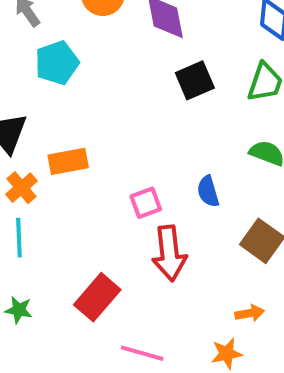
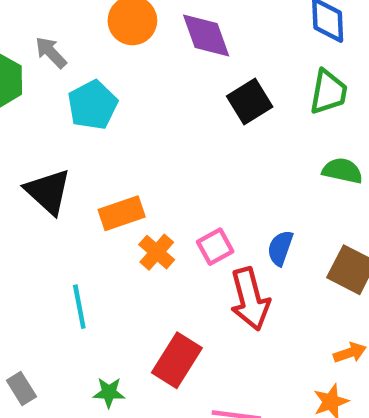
orange cross: (21, 188) -> (157, 252), moved
blue semicircle: (208, 191) -> (280, 248), moved, turned 44
green star: (19, 310) -> (109, 393), moved

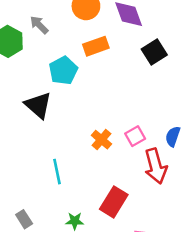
cyan pentagon: (92, 105) -> (63, 70), moved
orange rectangle: (122, 213) -> (96, 46), moved

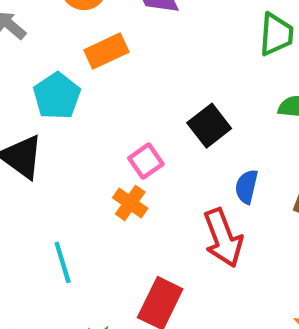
black square: (154, 52) -> (209, 126), moved
pink square: (135, 136) -> (146, 161), moved

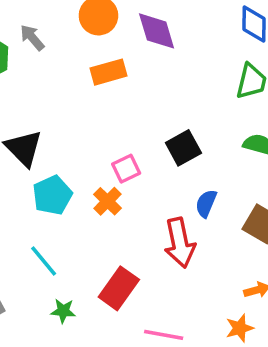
cyan pentagon: (57, 96) -> (52, 195), moved
cyan line: (63, 262) -> (44, 261), moved, turned -32

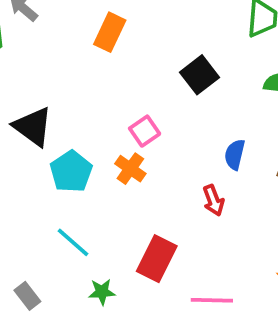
orange rectangle: (108, 72) -> (110, 32), turned -40
black square: (183, 148) -> (200, 75), moved
red arrow: (180, 243) -> (213, 200), size x0.6

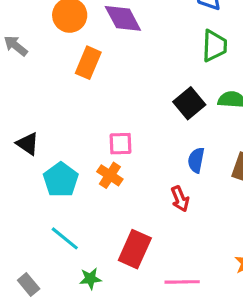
black square: (200, 75) -> (189, 103), moved
black triangle: (33, 127) -> (28, 144), size x0.7
pink square: (145, 131) -> (120, 144), turned 35

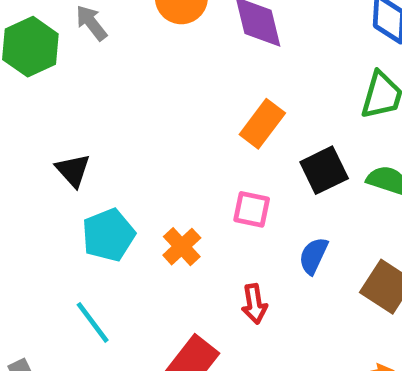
orange rectangle: (88, 63) -> (262, 124), moved
pink square: (120, 144) -> (252, 209), moved
red arrow: (180, 199) -> (254, 304), moved

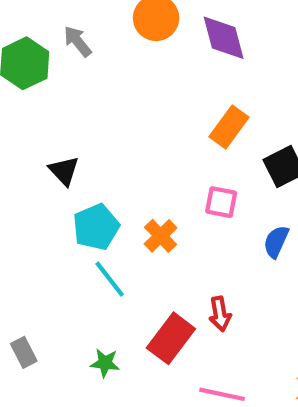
red arrow: (254, 304) -> (220, 314), moved
cyan line: (93, 322) -> (110, 279), moved

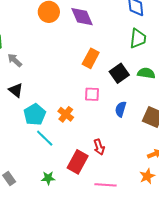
gray arrow: (78, 41) -> (15, 60), moved

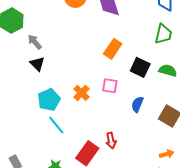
black square: (119, 73) -> (140, 67), turned -36
black triangle: (16, 90) -> (37, 64), moved
orange cross: (66, 114) -> (81, 93), moved

